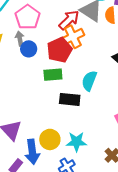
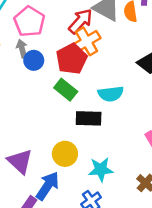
green rectangle: (53, 75) -> (66, 90), turned 48
cyan semicircle: (89, 81) -> (111, 94), turned -114
yellow circle: (50, 139) -> (65, 154), moved
blue arrow: (32, 152) -> (48, 186), turned -135

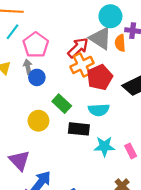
red pentagon: (72, 59) -> (100, 77), moved
yellow circle: (65, 154) -> (38, 121), moved
cyan star: (101, 169) -> (104, 146), moved

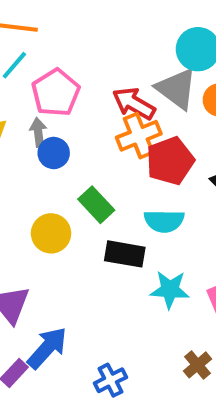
red arrow: (78, 48) -> (134, 103), turned -110

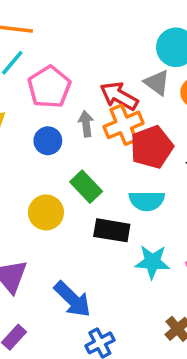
gray triangle: (177, 89) -> (157, 83), size x0.7
gray arrow: (38, 132) -> (86, 124), moved
blue arrow: (47, 348) -> (72, 299), moved, turned 93

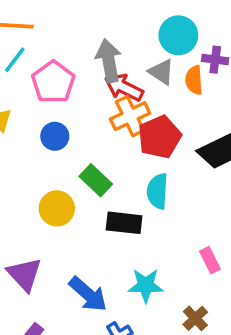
gray arrow: (86, 124) -> (109, 61), moved, size x1.6
cyan semicircle: (147, 201) -> (157, 191), turned 96
cyan star: (152, 262) -> (146, 285), moved

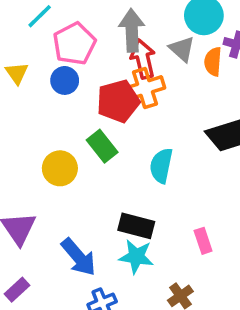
red arrow: (124, 87) -> (143, 59), turned 42
blue circle: (55, 136) -> (65, 80), moved
red pentagon: (160, 137) -> (118, 101), moved
black rectangle: (124, 223) -> (136, 226), moved

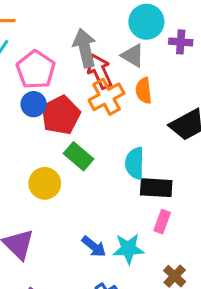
orange semicircle: (213, 62) -> (144, 91), moved
red pentagon: (118, 101) -> (61, 115), moved
black rectangle: (136, 226) -> (156, 188), moved
pink rectangle: (203, 241) -> (162, 222), moved, turned 50
blue arrow: (78, 257) -> (94, 247), moved, size x0.7

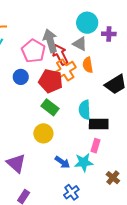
pink pentagon: (36, 70) -> (33, 51), moved
red pentagon: (61, 115) -> (51, 81), moved, turned -30
yellow circle: (45, 183) -> (43, 133), moved
pink rectangle: (162, 222) -> (95, 146), moved

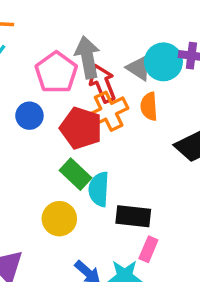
cyan circle: (87, 23) -> (163, 62), moved
cyan semicircle: (85, 110) -> (99, 189), moved
black rectangle: (99, 124) -> (133, 216), moved

